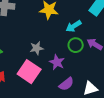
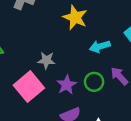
green circle: (76, 45) -> (94, 82), moved

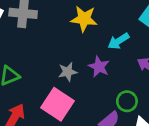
green circle: (94, 82) -> (127, 101), moved
purple star: (67, 85) -> (99, 67), moved

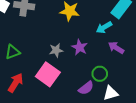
cyan arrow: (118, 41) -> (104, 27), moved

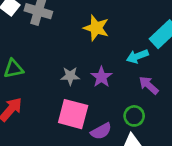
pink square: (48, 74) -> (73, 114), moved, turned -30
green circle: (100, 74) -> (134, 116), moved

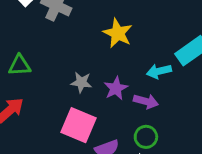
purple arrow: (149, 85) -> (146, 101), moved, turned 145

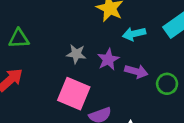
cyan arrow: (159, 71) -> (134, 34), moved
green circle: (146, 137) -> (167, 84), moved

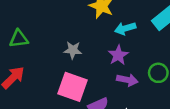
purple star: (108, 59) -> (118, 55), moved
purple arrow: (136, 71) -> (127, 80), moved

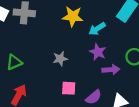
pink square: (73, 87) -> (69, 88), size x0.6

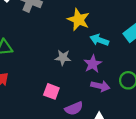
cyan arrow: (97, 29) -> (99, 40), turned 35
gray star: (60, 59) -> (63, 58), moved

